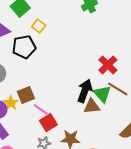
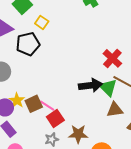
black arrow: (85, 91) -> (90, 85), turned 65
brown square: (26, 95) -> (34, 104), moved
brown triangle: (92, 106) -> (115, 110), moved

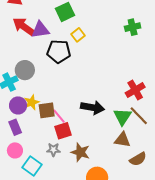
black arrow: (90, 85) -> (92, 107), moved

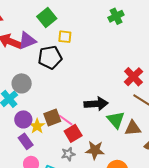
yellow square: (78, 35) -> (65, 37), turned -32
yellow star: (32, 102) -> (37, 126), moved
green triangle: (122, 117) -> (116, 120), moved

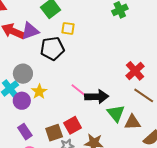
brown square: (52, 117) -> (54, 133), moved
purple circle: (23, 119) -> (22, 101), moved
pink line: (66, 120) -> (78, 90), moved
yellow star: (37, 126) -> (39, 92), moved

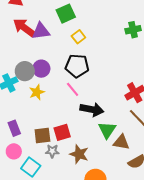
yellow square: (68, 28) -> (78, 37), turned 32
black pentagon: (52, 49) -> (77, 66), moved
pink line: (78, 90) -> (73, 89), moved
purple circle: (22, 101) -> (41, 69), moved

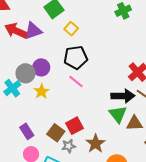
black arrow: (92, 109) -> (123, 96), moved
brown square: (42, 135) -> (56, 133), turned -36
brown star: (79, 154) -> (96, 144), turned 30

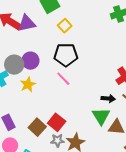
black arrow: (123, 96) -> (108, 99), size x0.6
red square: (74, 126) -> (57, 122), turned -30
gray star: (69, 146) -> (57, 140), moved

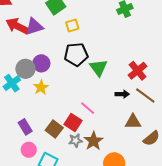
yellow square: (65, 26) -> (72, 25), turned 32
pink line: (63, 79) -> (88, 108), moved
green triangle: (101, 116) -> (98, 68), moved

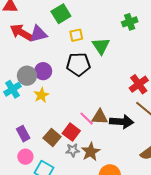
green triangle: (98, 68) -> (101, 46), moved
black arrow: (122, 94) -> (122, 122), moved, size x1.6
brown triangle: (133, 122) -> (100, 117), moved

